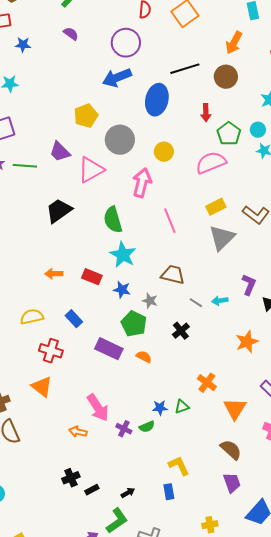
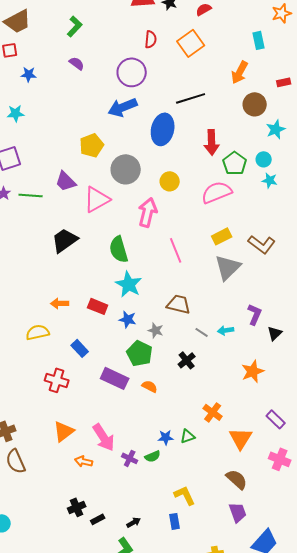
brown circle: (226, 77) -> (255, 104), moved
red arrow: (206, 113) -> (212, 142), size x1.4
yellow semicircle: (32, 317) -> (38, 332), moved
orange triangle: (42, 387) -> (64, 431), moved, turned 45

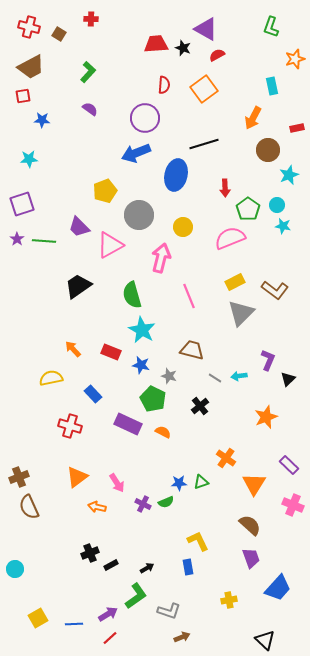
red arrow: (212, 142) -> (225, 188), size x0.7
orange arrow: (60, 303) -> (73, 349), turned 48
pink arrow: (104, 437) -> (117, 483), size x0.7

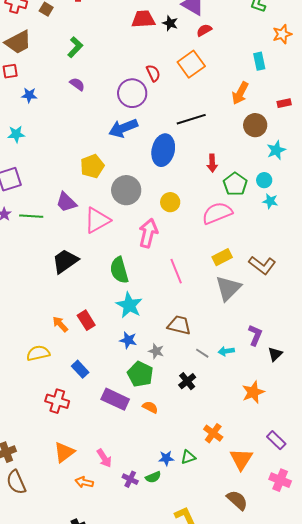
red semicircle: (164, 85) -> (153, 73), moved, turned -30
red rectangle: (111, 352) -> (86, 320), moved, turned 36

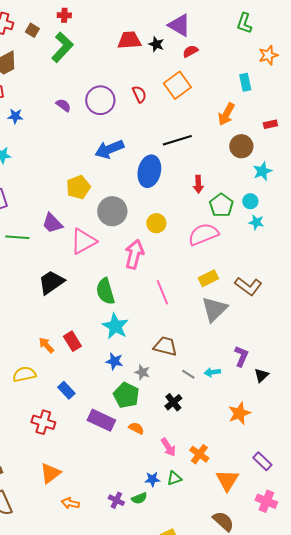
green L-shape: (75, 47) -> (62, 47), moved, size x1.4
purple circle: (132, 93) -> (100, 100), moved
pink arrow: (104, 458) -> (168, 447), moved

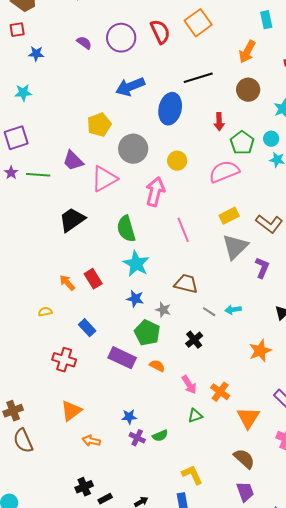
red semicircle: (139, 94) -> (160, 32), size x1.4
brown circle: (241, 146) -> (248, 90), moved
purple L-shape: (241, 356) -> (262, 268), moved
yellow semicircle: (24, 374) -> (45, 312), size x0.6
blue star: (152, 479) -> (129, 417), moved

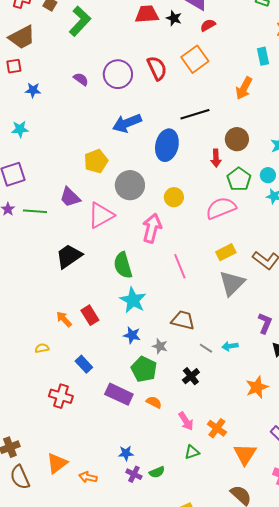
brown circle: (248, 90) -> (237, 139), moved
purple L-shape: (262, 268) -> (265, 323), moved
orange triangle: (71, 411) -> (57, 463), moved

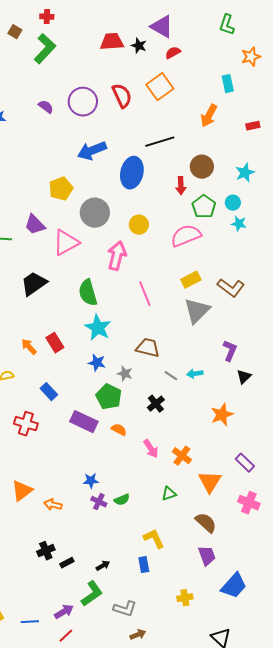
green triangle: (192, 452) -> (169, 494), moved

